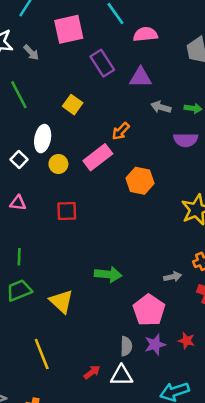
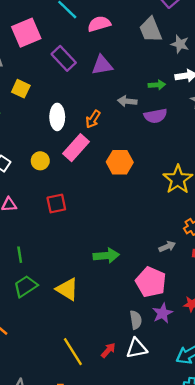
yellow square: (73, 105) -> (21, 89), moved
gray arrow: (161, 107) -> (127, 101), moved
white ellipse: (43, 139) -> (57, 117), moved
yellow line: (42, 354) -> (73, 352), moved

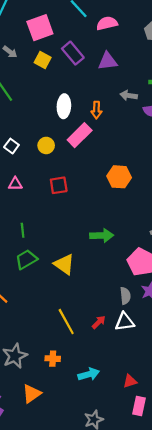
yellow square: (21, 89) -> (43, 60), moved
orange arrow: (93, 119) -> (96, 110), turned -35
orange hexagon: (120, 162) -> (119, 177), moved

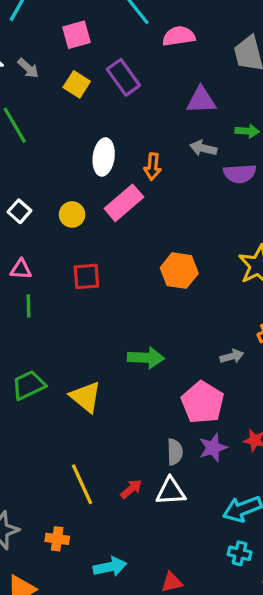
pink square: (40, 28) -> (76, 35), size x0.7
purple triangle: (108, 61) -> (201, 100), moved
green line: (23, 230) -> (28, 306), moved

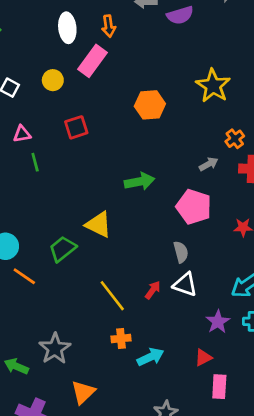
green trapezoid: (29, 385) -> (63, 249), moved
purple star: (213, 448) -> (218, 322), moved
white triangle: (171, 491) -> (185, 284), turned 36
orange cross: (57, 539) -> (121, 338), moved

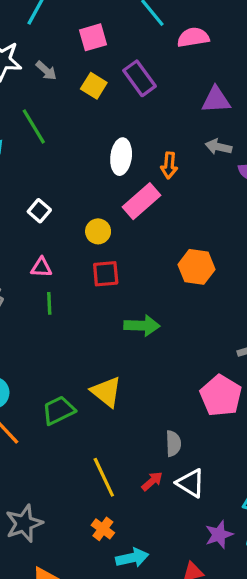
yellow circle: (53, 80) -> (98, 231), moved
green arrow: (140, 182) -> (142, 326), moved
gray semicircle: (181, 252) -> (173, 443), moved
orange cross: (121, 338) -> (103, 529), turned 30

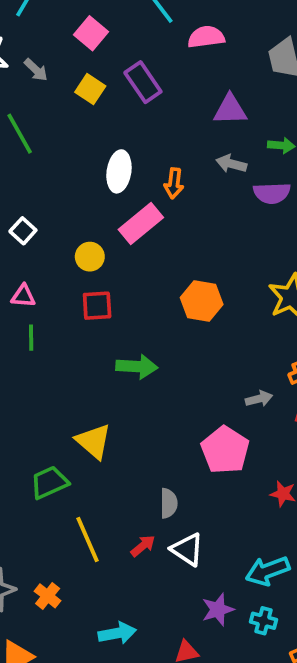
pink square: (93, 37) -> (91, 33), turned -36
green trapezoid: (59, 410) -> (49, 482), moved
orange cross: (103, 529) -> (48, 596), moved

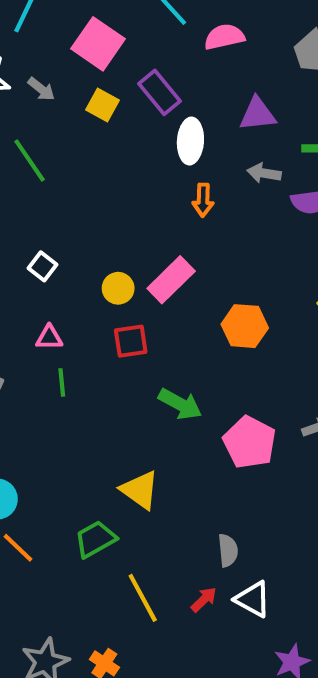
pink square: (91, 33) -> (98, 44), size x1.4
white ellipse: (119, 171) -> (190, 141), moved
pink rectangle: (141, 224) -> (171, 280), moved
green arrow: (137, 367) -> (180, 404), turned 30
pink pentagon: (225, 450) -> (250, 442), moved

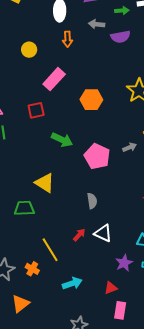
yellow circle: (118, 288) -> (29, 50), moved
green trapezoid: (95, 539) -> (24, 208), turned 30
gray semicircle: (228, 550) -> (92, 201), moved
yellow line: (143, 598) -> (50, 250), moved

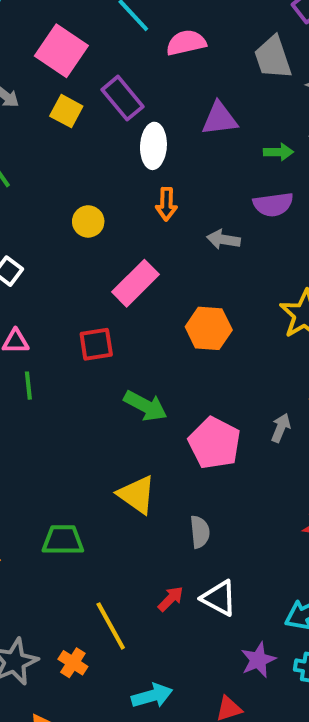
gray arrow: (97, 24) -> (223, 239), moved
gray arrow: (130, 147) -> (281, 428), turned -48
yellow triangle: (45, 183) -> (137, 495), moved

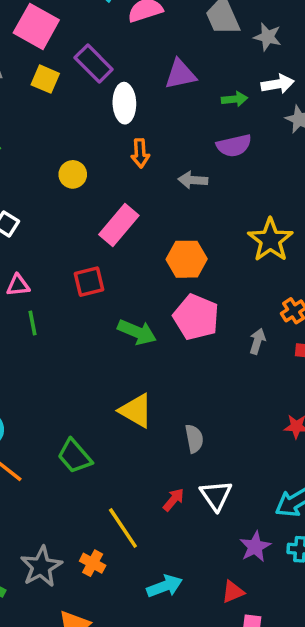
pink pentagon: (215, 443) -> (196, 317), moved
green trapezoid: (63, 540) -> (75, 456), turned -126
white triangle: (219, 598) -> (216, 495), turned 32

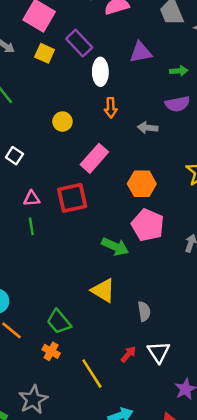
red square: (89, 282) -> (72, 198), size x1.4
pink triangle: (18, 285) -> (32, 199), moved
green arrow: (137, 332) -> (115, 247), moved
orange cross: (93, 563) -> (51, 351), moved

